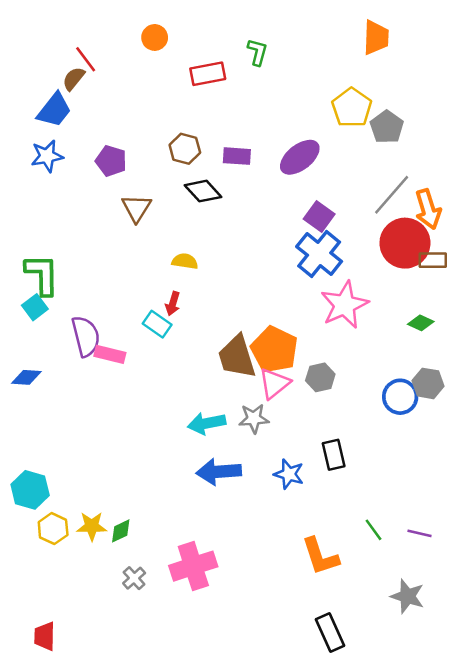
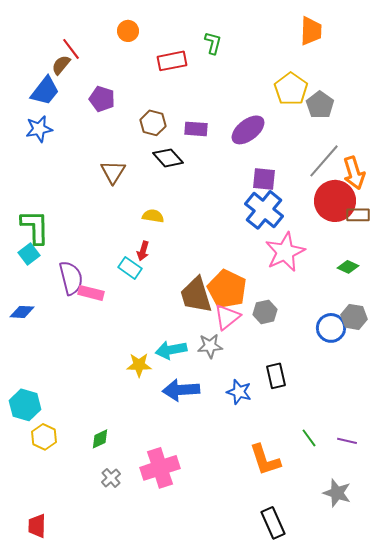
purple pentagon: (111, 161) -> (102, 99), moved
purple square: (319, 217) -> (264, 179), turned -30
yellow star: (92, 526) -> (139, 365), moved

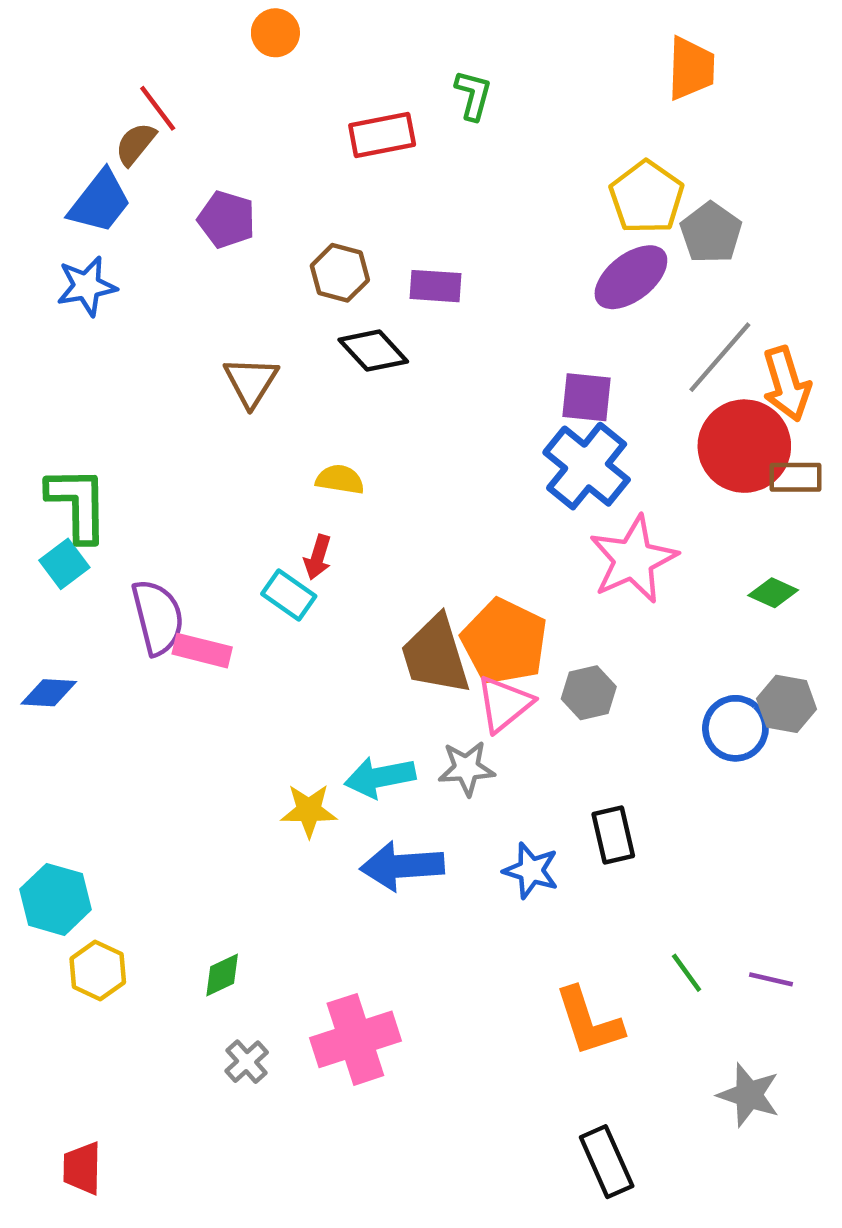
orange circle: (128, 31) -> (275, 33), moved
purple ellipse: (248, 130) -> (631, 277), moved

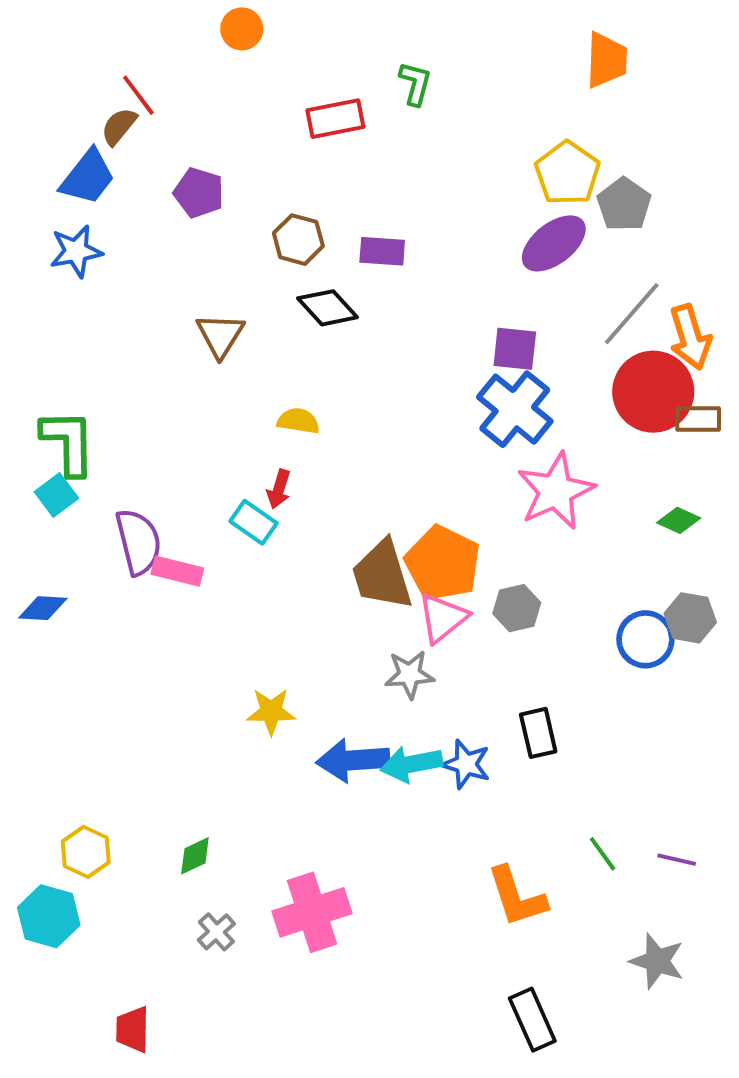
cyan arrow: (380, 777) -> (411, 764), moved
cyan hexagon: (55, 899) -> (49, 916), moved
red trapezoid: (82, 1168) -> (133, 1029), moved

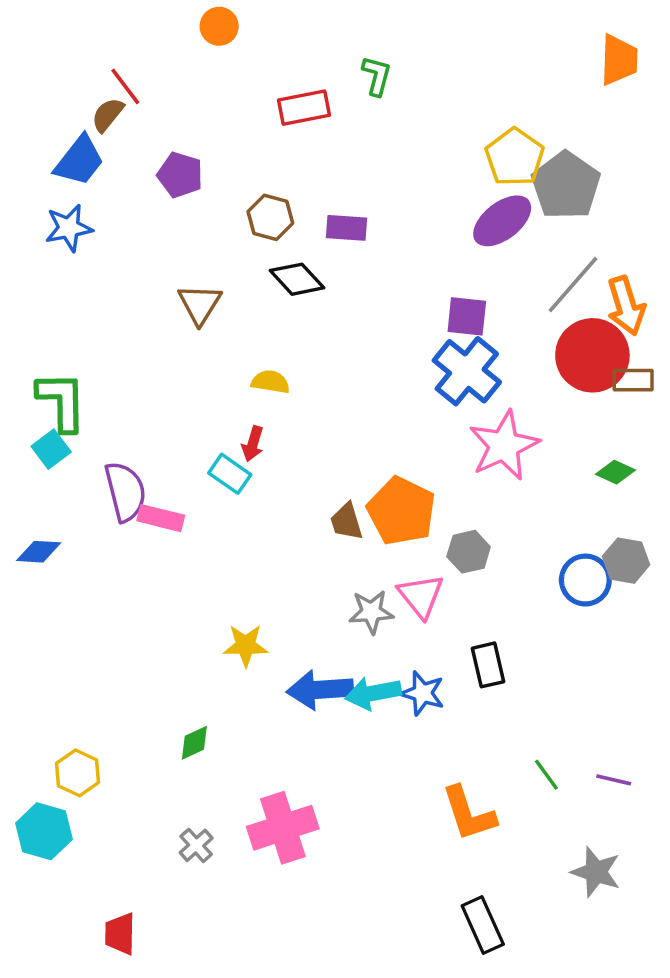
orange trapezoid: (606, 60) -> (619, 60), moved
gray pentagon: (624, 204) -> (566, 185), size x1.4
brown trapezoid: (382, 575) -> (346, 522), size x0.6
pink triangle: (443, 618) -> (421, 596), moved, turned -30
green diamond: (195, 856) -> (194, 743), moved

